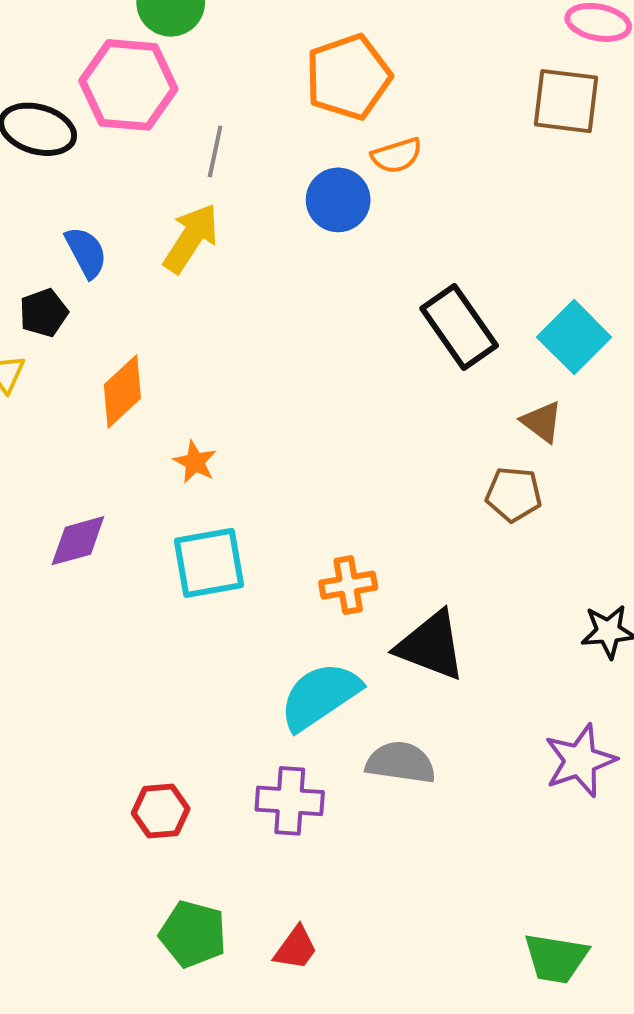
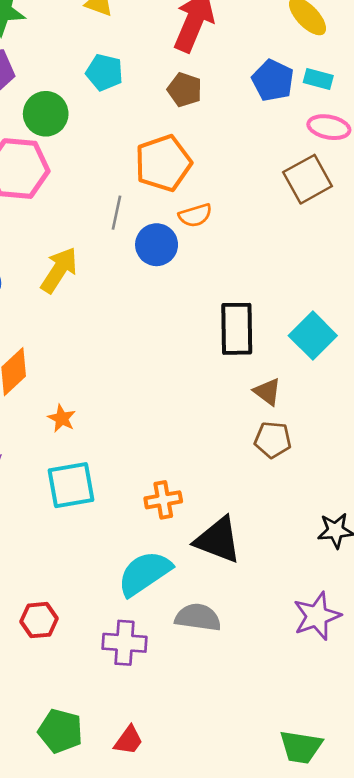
brown square: (566, 101) -> (308, 179), turned -36
gray line: (215, 151) -> (116, 213), moved
black rectangle: (459, 327) -> (237, 329), turned 34
brown triangle: (542, 422) -> (267, 392), moved
red hexagon: (161, 811) -> (39, 620), moved

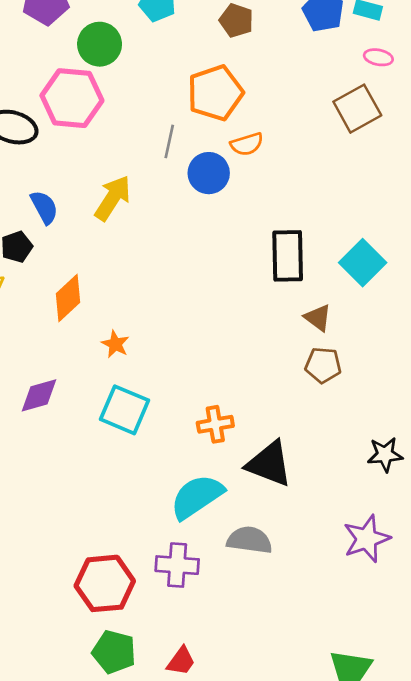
pink ellipse: (329, 127) -> (378, 57), size x0.7
cyan square: (71, 485) -> (125, 410), turned 33
red hexagon: (39, 620) -> (105, 583), moved, size x1.6

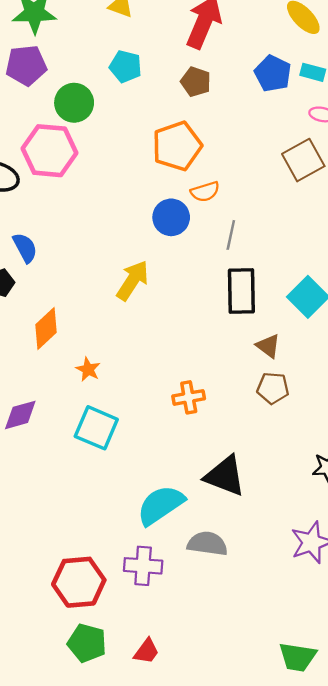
gray line: (169, 141) -> (231, 235), moved
yellow arrow: (113, 198) -> (133, 280), moved
orange cross: (215, 424) -> (189, 397), moved

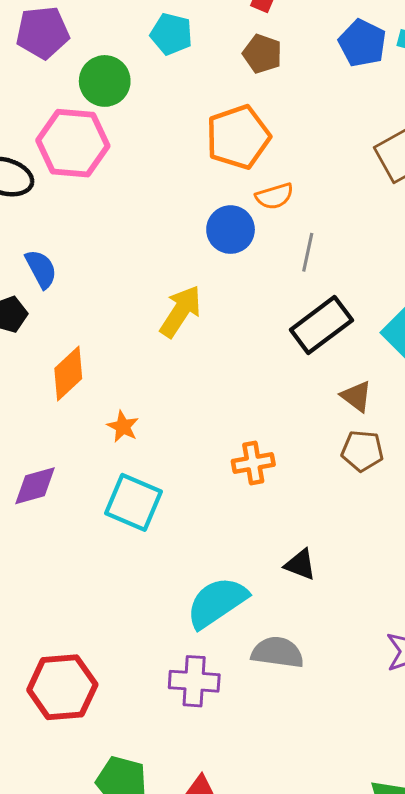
black rectangle: (241, 291) -> (321, 325), turned 54
black triangle: (225, 476) -> (300, 565), size x0.6
red hexagon: (79, 582) -> (62, 687), moved

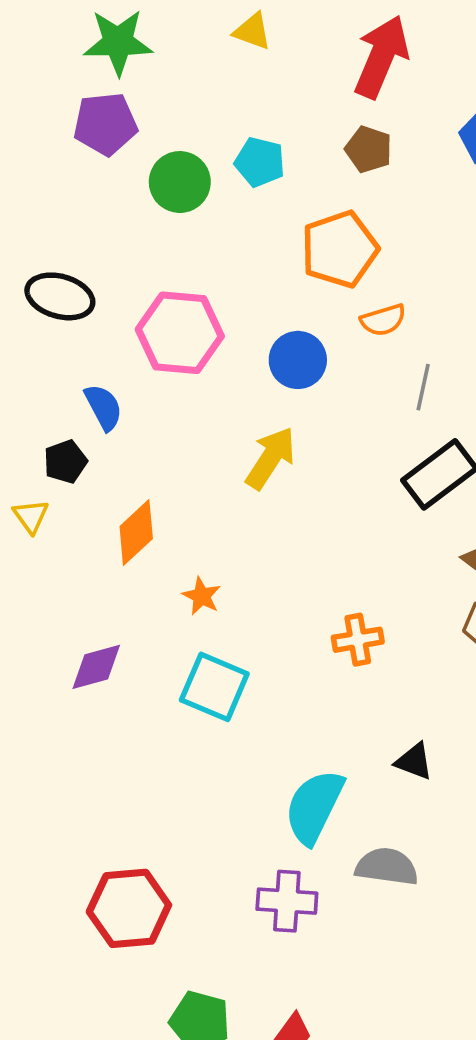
cyan pentagon: (171, 34) -> (260, 162), moved
pink hexagon: (73, 143) -> (180, 333), moved
blue circle: (231, 230) -> (298, 360), moved
cyan semicircle: (217, 602) -> (314, 807), turned -30

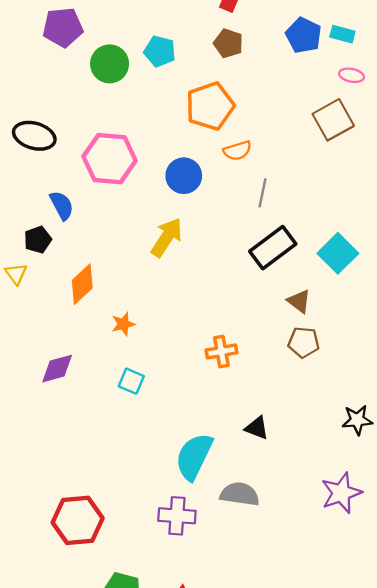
orange star: (202, 596) -> (123, 324), turned 30
cyan square: (214, 687) -> (131, 381), size x0.6

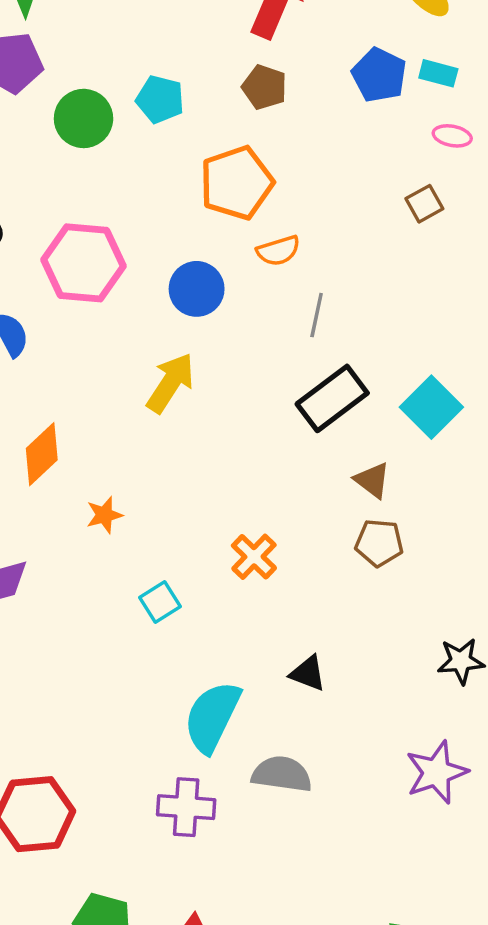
brown square: (333, 120) -> (424, 204), size x0.6
orange cross: (221, 351) -> (254, 557), turned -36
cyan square: (131, 381) -> (160, 602), moved, turned 35

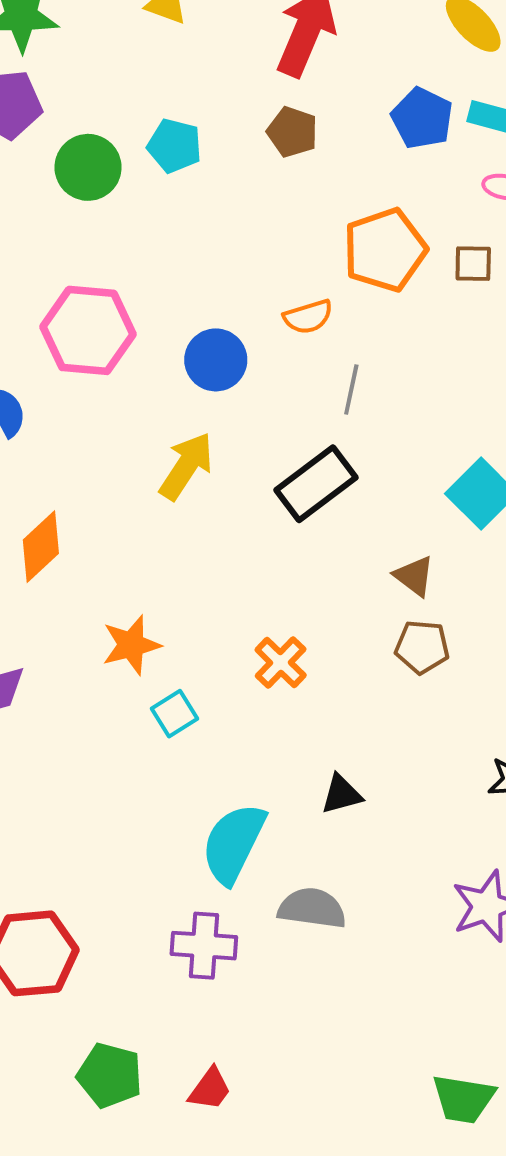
orange pentagon: (237, 183) -> (385, 250), moved
brown square: (424, 204) -> (473, 264), turned 30
black rectangle: (332, 398) -> (316, 484), moved
orange star: (104, 515) -> (131, 645), moved, size x1.4
black triangle: (308, 673) -> (342, 794), turned -36

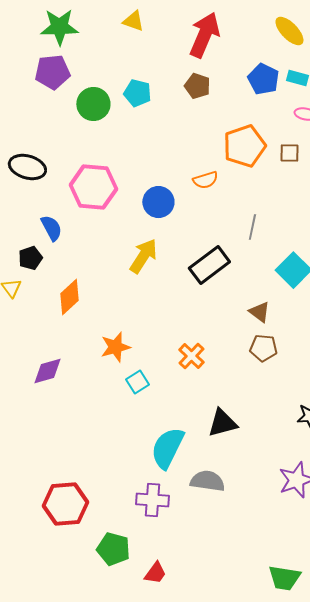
gray line: (351, 389) -> (252, 227), moved
black triangle: (342, 794) -> (222, 423), size x1.4
green pentagon: (110, 1075) -> (113, 549), moved

